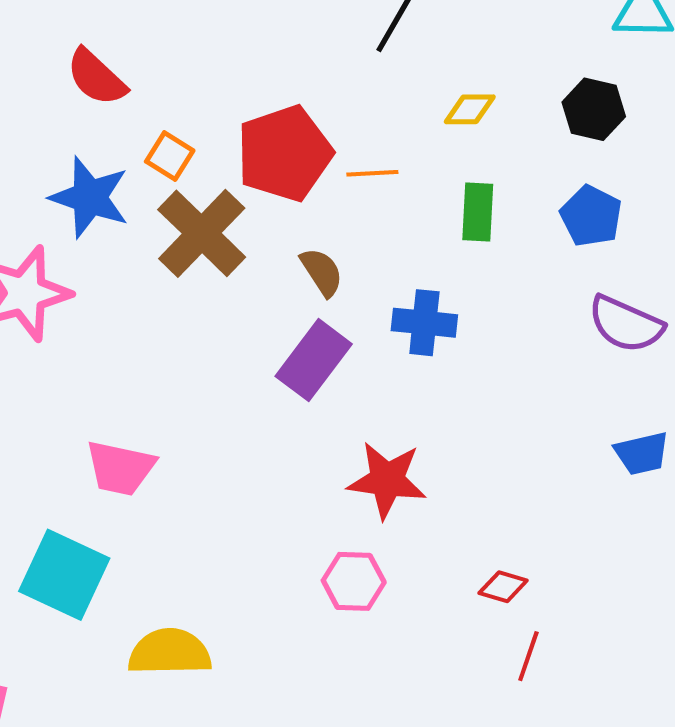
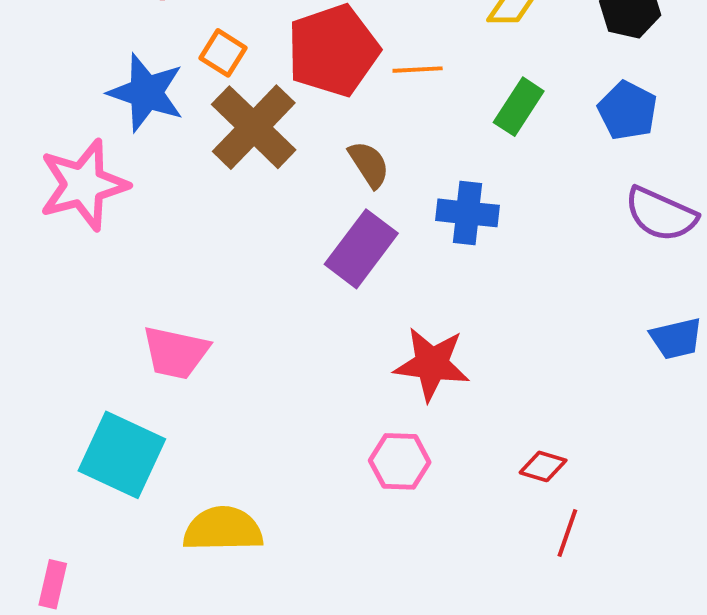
green rectangle: (478, 212) -> (519, 107), turned 30

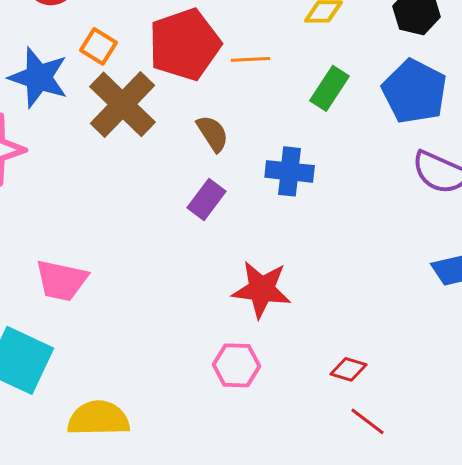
blue pentagon: (628, 111) -> (415, 91), size x1.4
purple rectangle: (361, 249) -> (207, 199), size x0.7
red line: (567, 533) -> (368, 421), turned -72

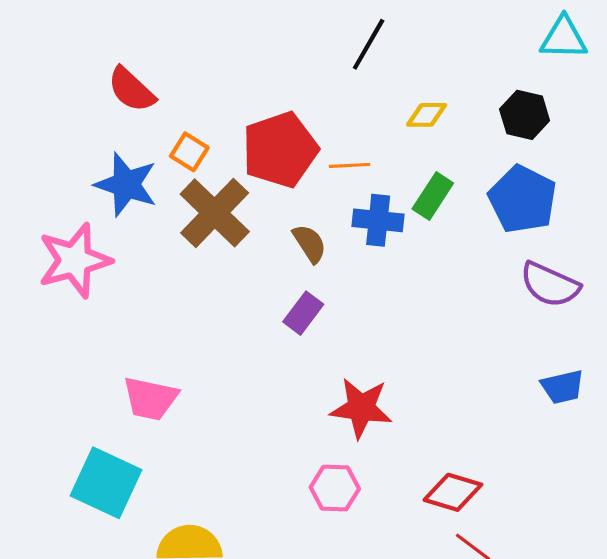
blue cross: (290, 171) -> (378, 220), moved
red diamond: (349, 369) -> (453, 492), size x1.5

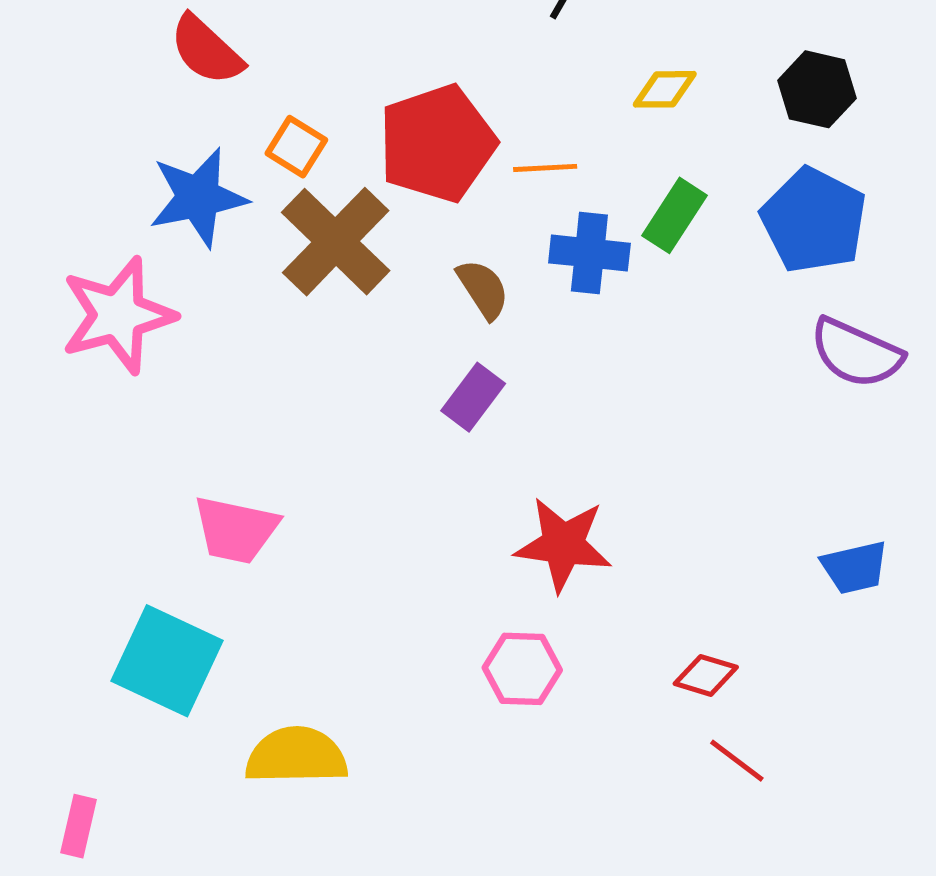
blue star: (126, 184) -> (198, 197), turned -30
blue trapezoid: (563, 387) -> (855, 567), moved
red diamond: (453, 492) -> (706, 675), size x0.7

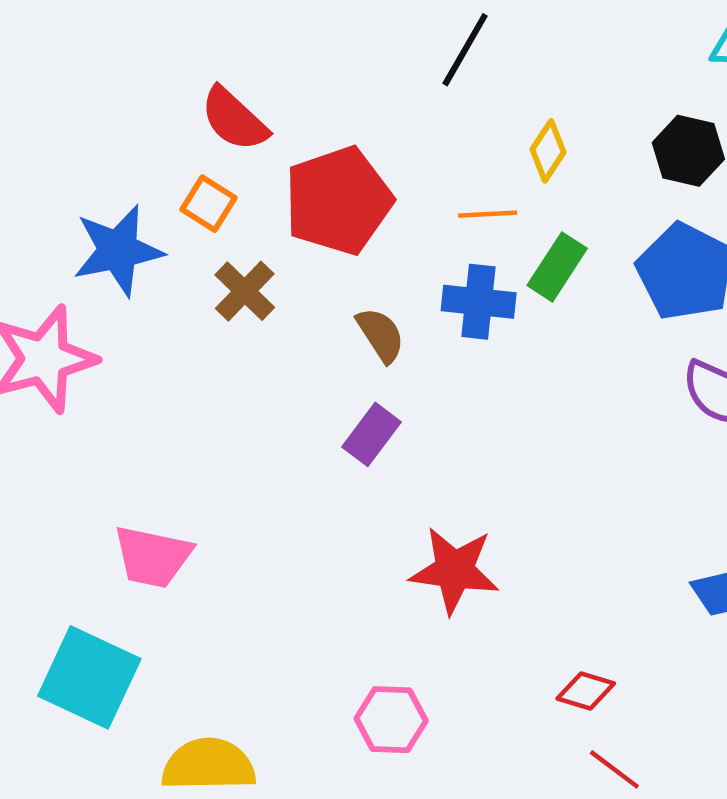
red semicircle: (206, 50) -> (234, 119), moved
yellow diamond: (665, 89) -> (548, 151), turned -56
orange line: (545, 168) -> (488, 214), moved
brown cross: (336, 242) -> (245, 291), size x0.6
pink hexagon: (522, 669) -> (391, 720), moved

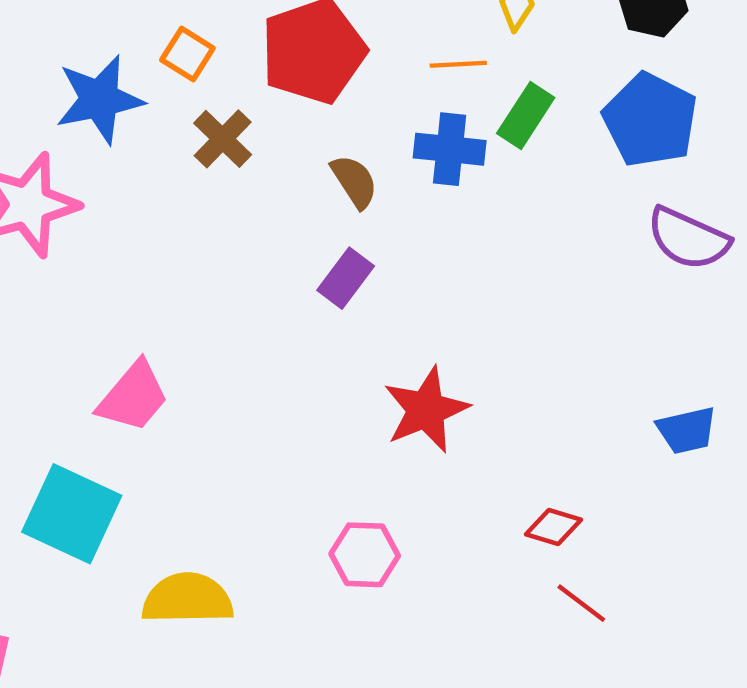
pink trapezoid: (153, 557) -> (133, 397), turned -62
red star: (454, 570) -> (426, 410), turned -30

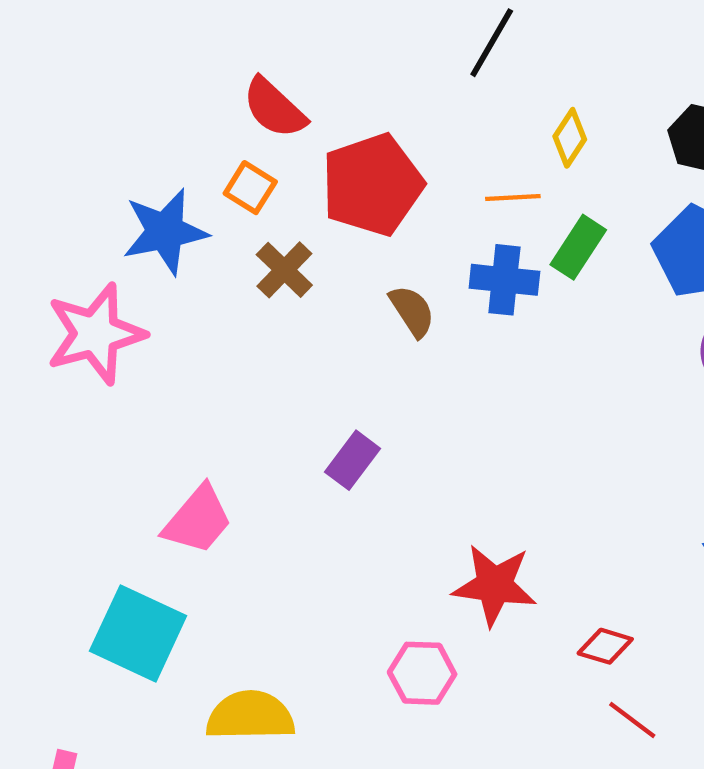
purple rectangle: (346, 278) -> (352, 460), moved
red star: (426, 410) -> (494, 585), moved, turned 30

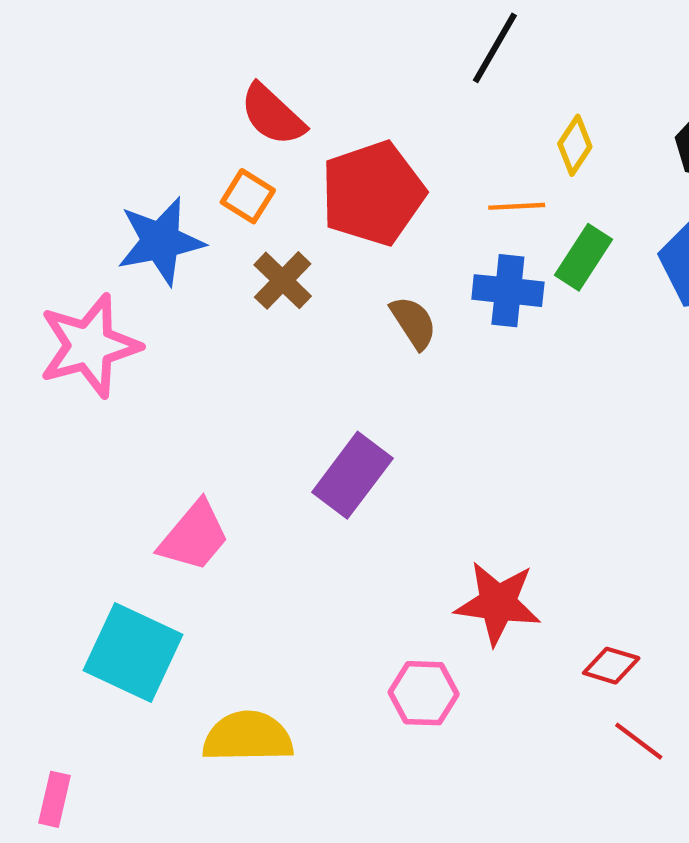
purple rectangle: (352, 460) -> (352, 475), size x1.4

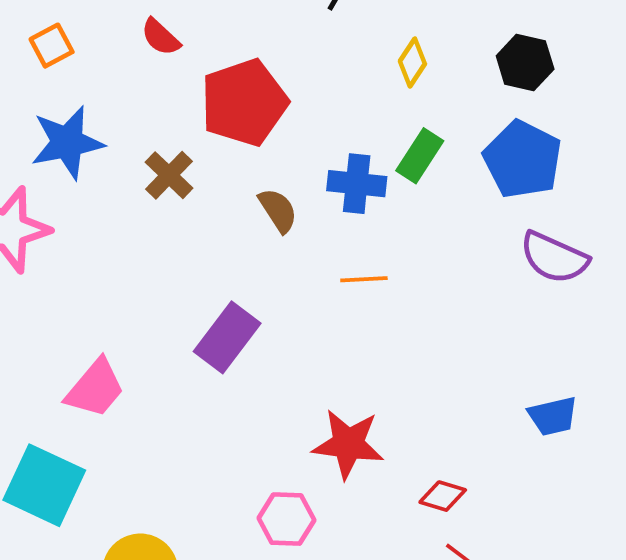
red semicircle: (272, 115) -> (161, 37), size x0.7
orange square: (248, 196) -> (52, 46), moved, turned 30
orange line: (517, 206) -> (364, 279), moved

